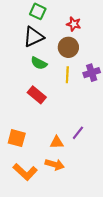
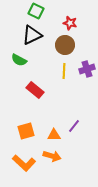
green semicircle: (39, 63) -> (19, 60), moved
orange square: (17, 138) -> (26, 131), moved, turned -30

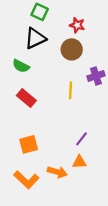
yellow line: (64, 71) -> (71, 90), moved
red rectangle: (35, 90) -> (26, 98), moved
orange triangle: (54, 135) -> (79, 162), moved

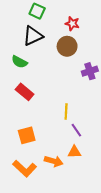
yellow line: (71, 90) -> (66, 112), moved
purple line: (82, 139) -> (76, 130), turned -72

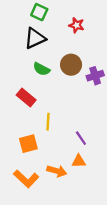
brown circle: (67, 46) -> (71, 65), moved
green semicircle: (19, 62) -> (41, 69), moved
yellow line: (66, 112) -> (48, 122), moved

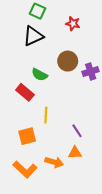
green semicircle: (41, 69) -> (40, 75), moved

